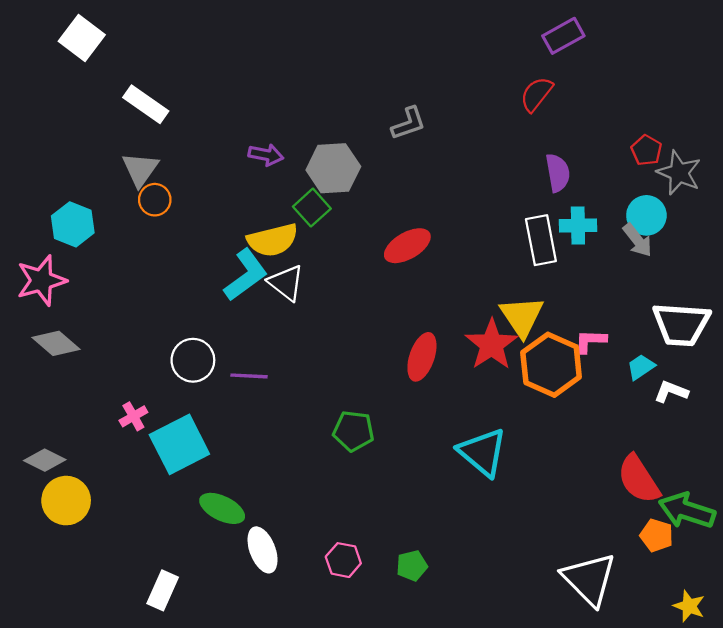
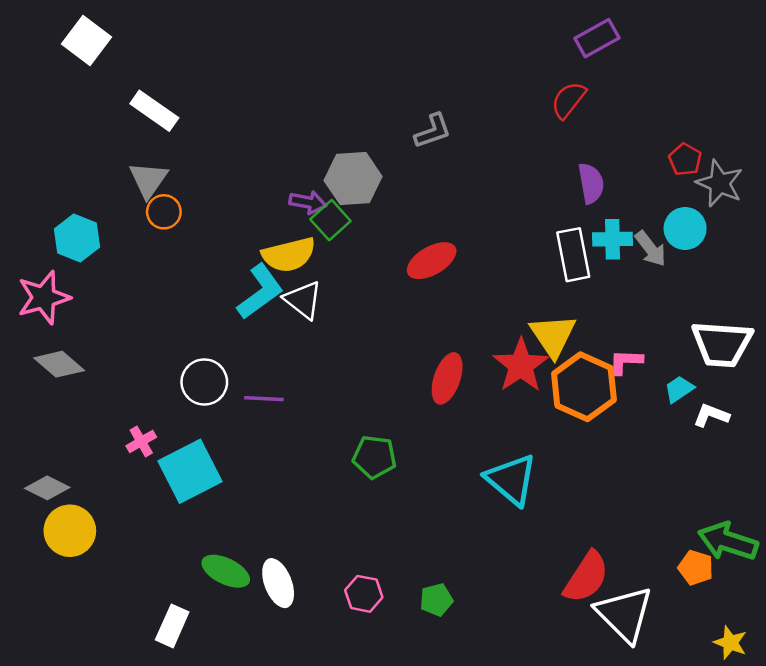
purple arrow: (266, 155) -> (308, 202), moved
gray arrow: (637, 240) -> (651, 249), moved
red semicircle: (639, 479) -> (586, 577), moved, turned -114
green ellipse: (222, 508) -> (226, 571), moved

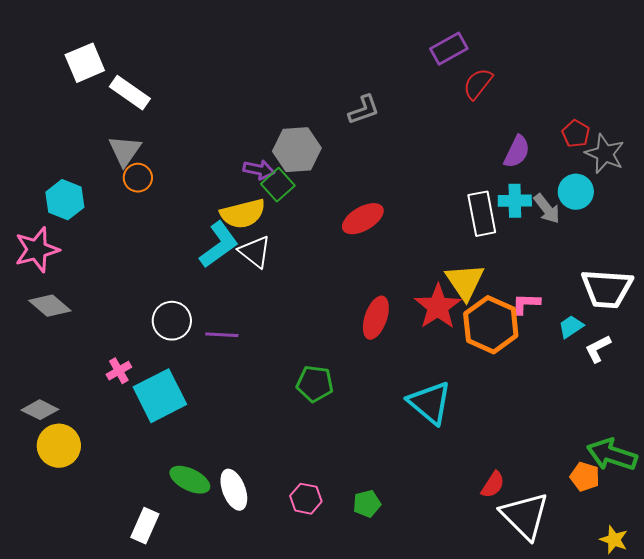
purple rectangle: (597, 38) -> (449, 49), moved
white square: (86, 40) -> (85, 63), moved, turned 30
purple semicircle: (591, 183) -> (517, 152), moved, turned 36
white L-shape: (711, 415) -> (598, 349), turned -48
red semicircle: (586, 577) -> (493, 485), size x0.6

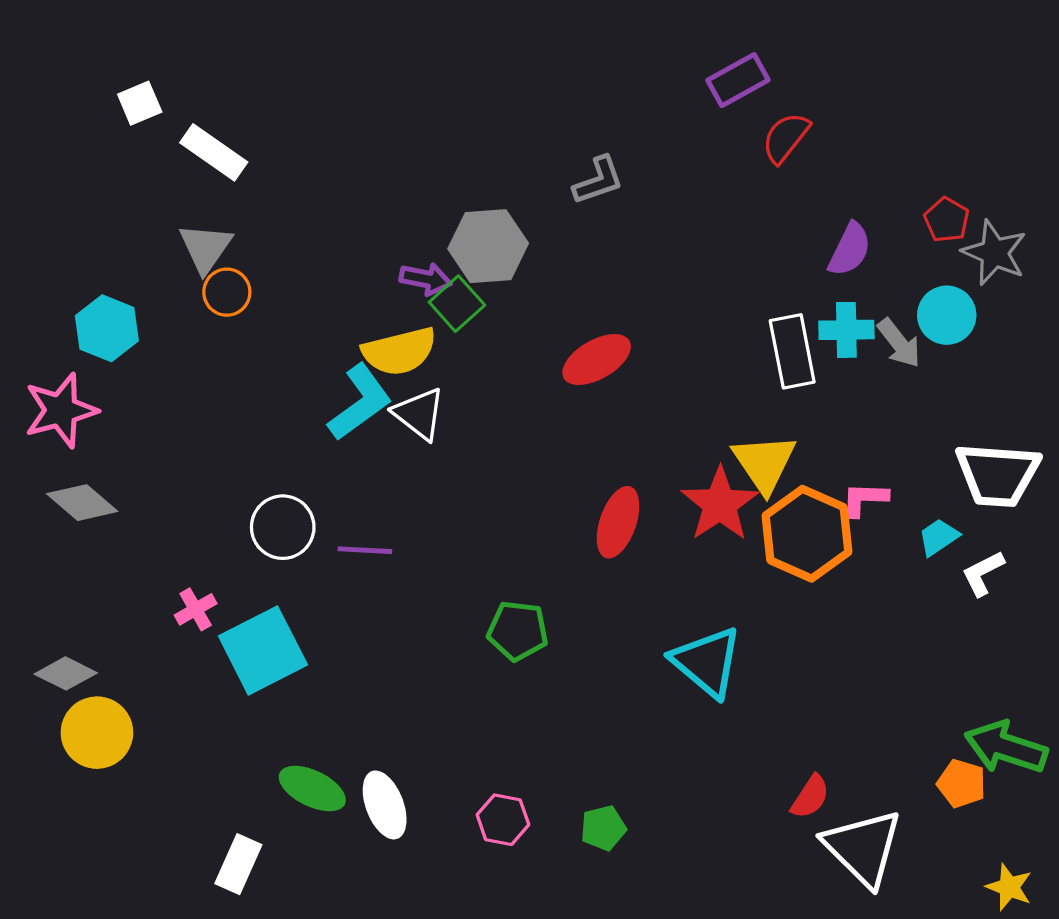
white square: (85, 63) -> (140, 103), size x0.7

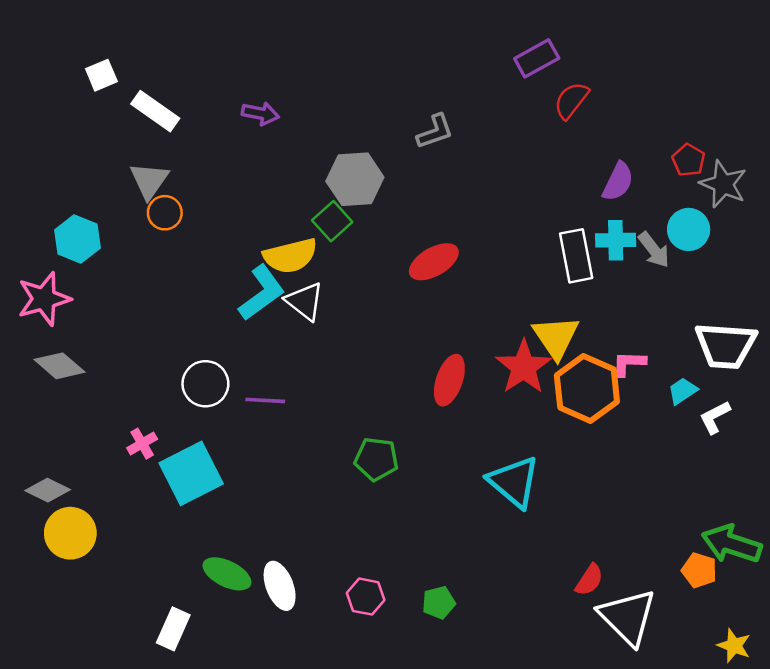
purple arrow: (426, 279) -> (260, 113), moved

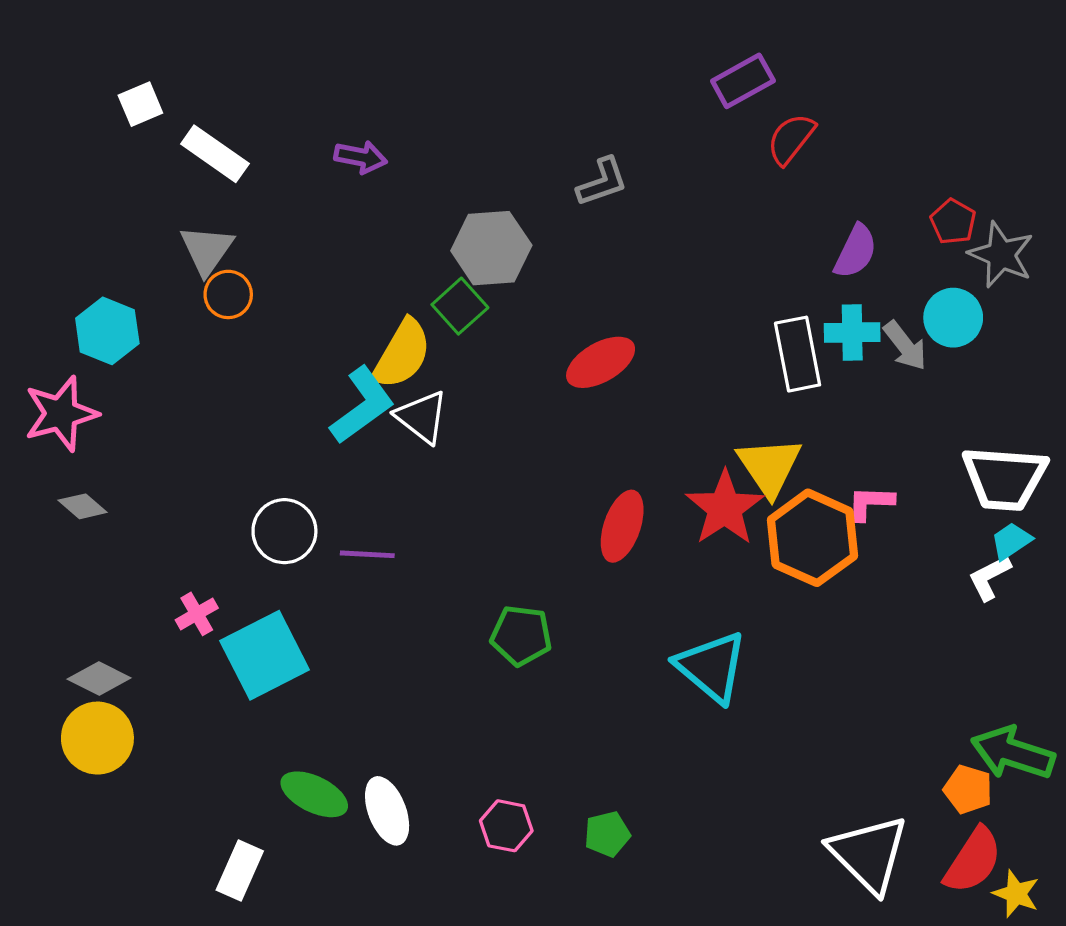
yellow semicircle: (290, 256) -> (402, 354), turned -46
gray diamond: (60, 366) -> (83, 506), size x0.7
cyan trapezoid: (683, 391) -> (1011, 541), moved
gray diamond: (48, 490) -> (99, 678), moved
red semicircle: (589, 580) -> (973, 861), moved, size x1.5

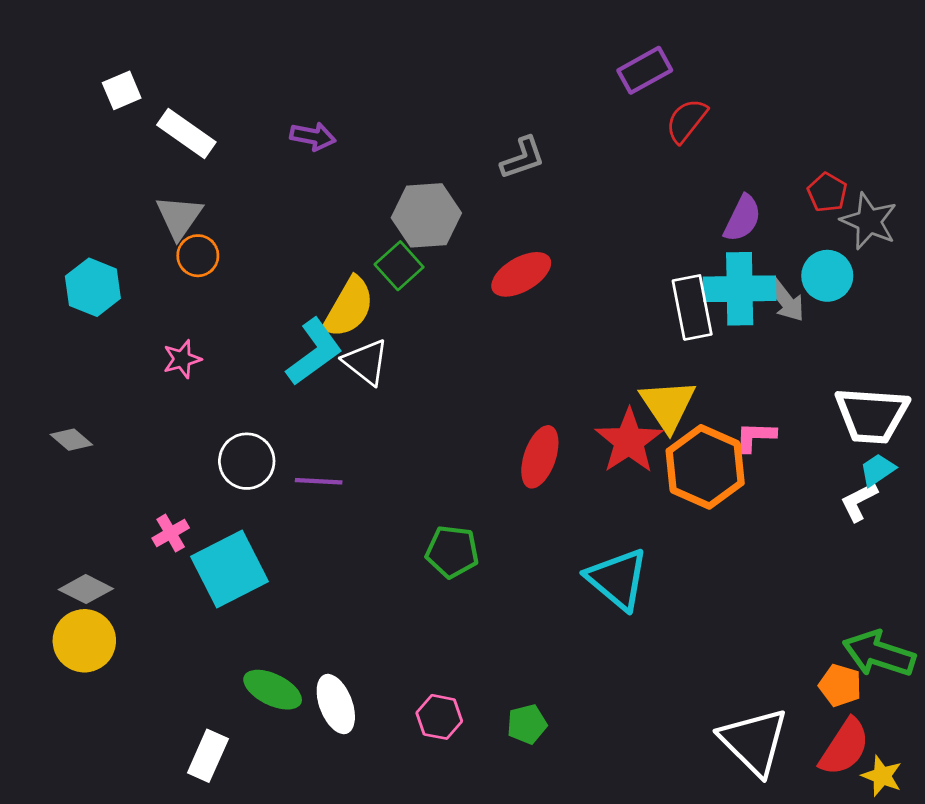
cyan cross: (852, 333) -> (740, 289), size x1.5
red ellipse: (601, 362) -> (521, 274), moved
pink star: (61, 414) -> (182, 359), moved, size x0.6

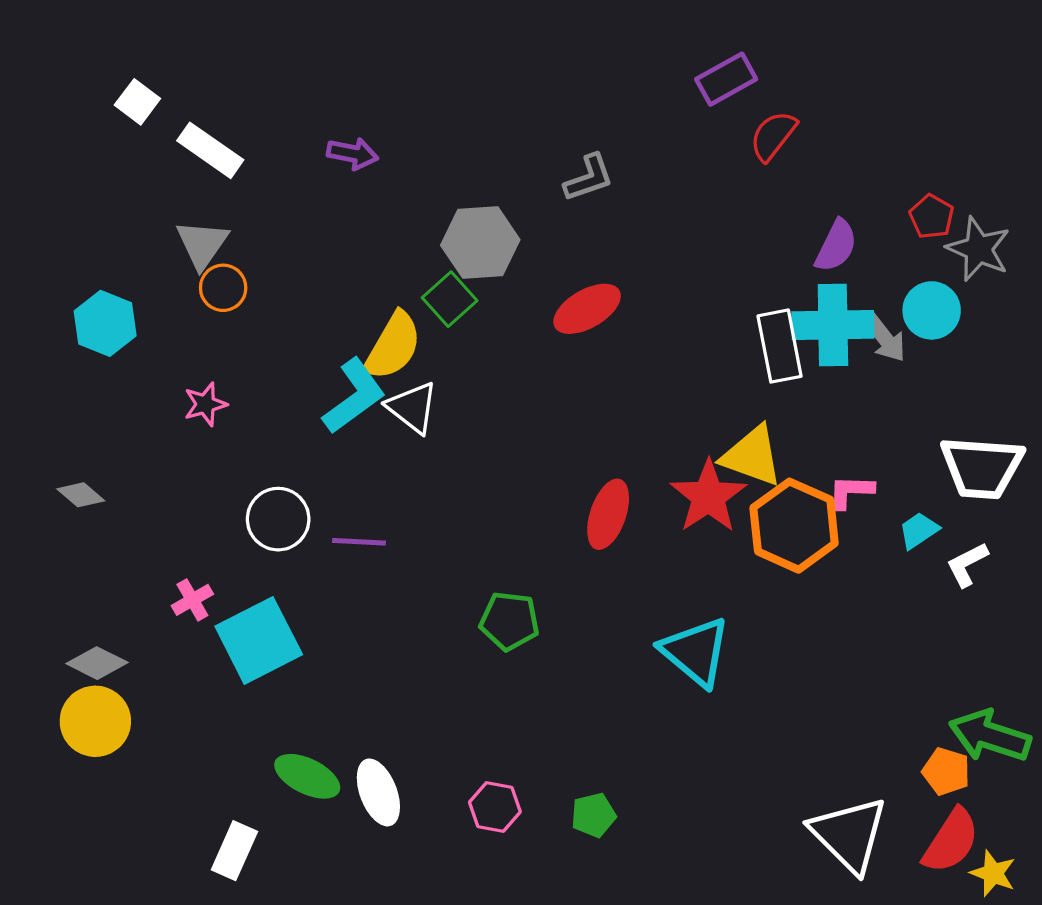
white square: (122, 90) -> (137, 102), turned -30
yellow triangle: (668, 405) -> (752, 456), turned -36
cyan trapezoid: (878, 470) -> (919, 530), moved

